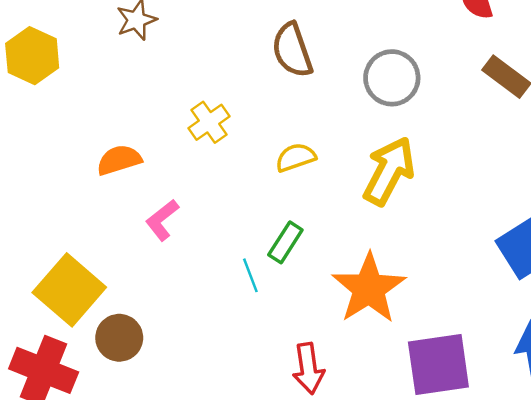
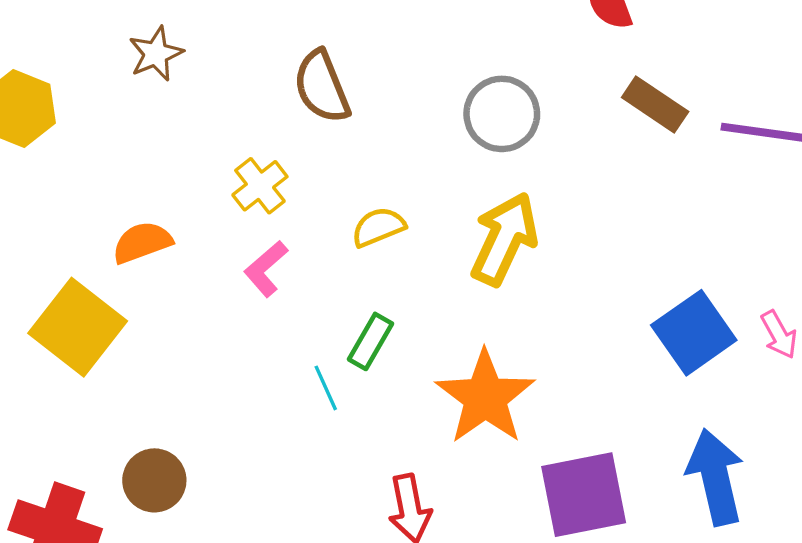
brown semicircle: (292, 50) -> (322, 87), moved
pink L-shape: (162, 220) -> (266, 269), moved
yellow square: (69, 290) -> (78, 327), moved

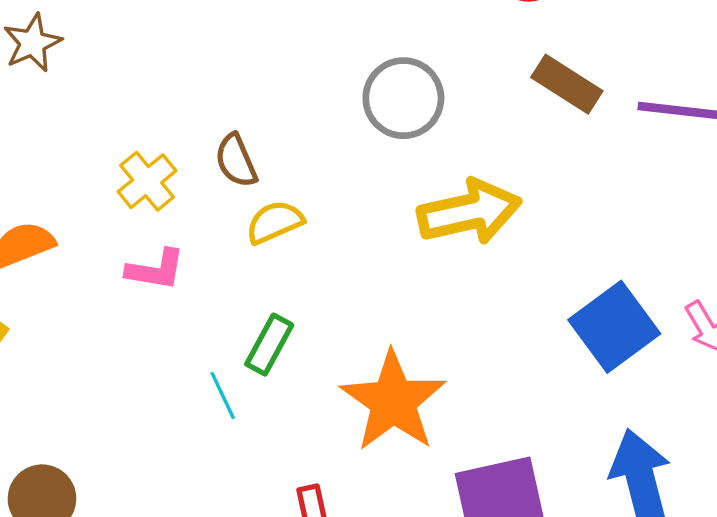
brown semicircle: (322, 87) -> (236, 161), moved, size x0.7
yellow arrow: (504, 239) -> (469, 212), moved, turned 54
pink L-shape: (266, 269) -> (156, 270), turned -128

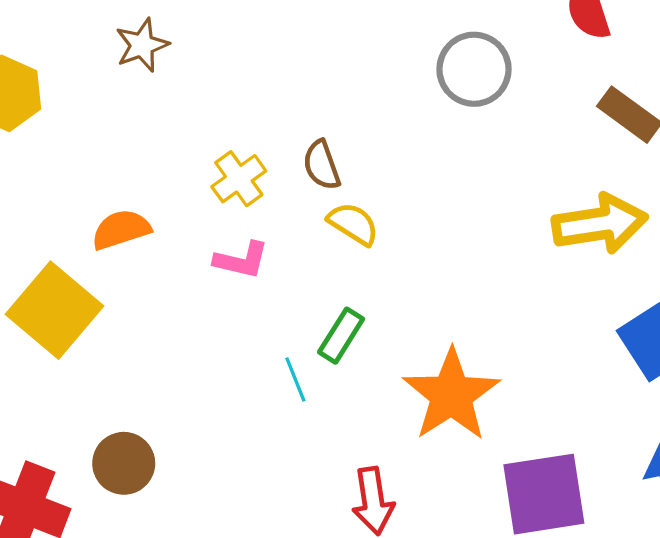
gray circle: (403, 98) -> (474, 69), moved
yellow arrow: (469, 212) -> (600, 224), moved
yellow semicircle: (275, 222) -> (353, 224), turned 52

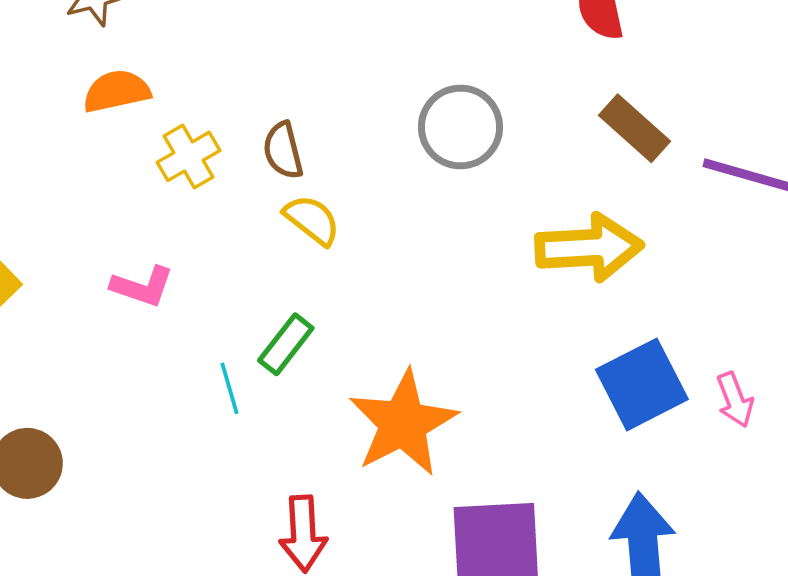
gray circle: (474, 69) -> (460, 127), moved
orange semicircle: (121, 229) -> (117, 91), moved
pink L-shape: (241, 260) -> (142, 286), moved

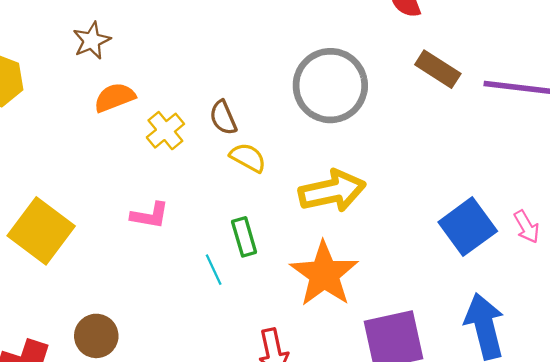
gray circle: (460, 127) -> (330, 86), size x1.4
yellow arrow: (589, 248) -> (332, 191), moved
green rectangle: (286, 344) -> (244, 237), turned -45

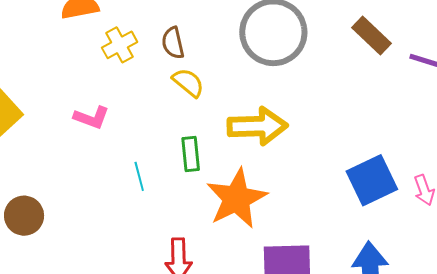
green rectangle: (244, 237) -> (191, 154), moved

